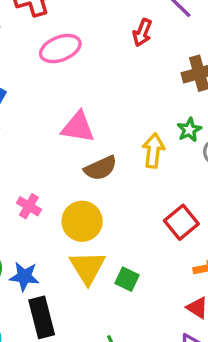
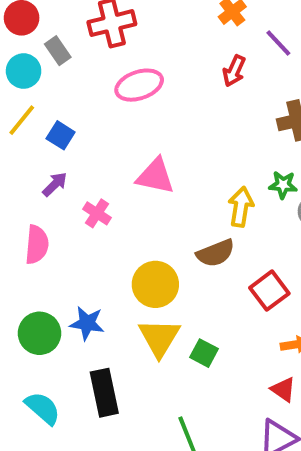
green star: (189, 130) -> (283, 185), turned 30
brown semicircle: (101, 168) -> (216, 253), moved
pink cross: (29, 206) -> (97, 213), moved
blue star: (24, 276) -> (87, 323), moved

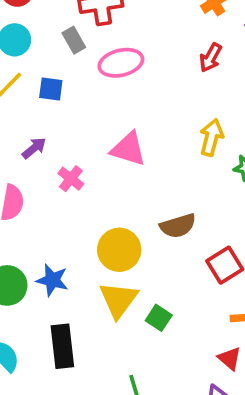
gray rectangle: (58, 51) -> (74, 40), moved
blue square: (61, 135) -> (51, 89), moved, turned -30
yellow arrow: (241, 207) -> (211, 137), moved

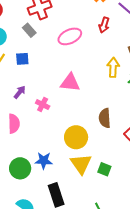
pink ellipse: (121, 63) -> (70, 36), moved
brown semicircle: (178, 226) -> (105, 118), turned 114

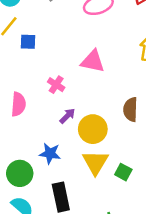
blue square: (22, 59) -> (28, 42), moved
purple arrow: (20, 92) -> (67, 116), moved
green circle: (20, 168) -> (20, 173), moved

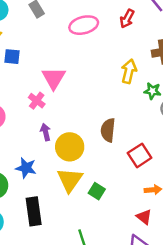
pink triangle: (93, 61) -> (54, 78), moved, turned 45
purple arrow: (67, 116) -> (46, 132), turned -63

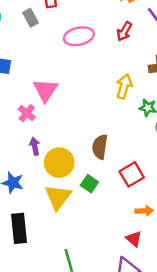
green square: (97, 191) -> (89, 184), moved

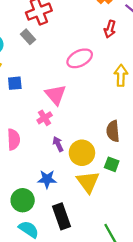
pink ellipse: (79, 36) -> (80, 58), moved
pink cross: (27, 113) -> (45, 118), turned 32

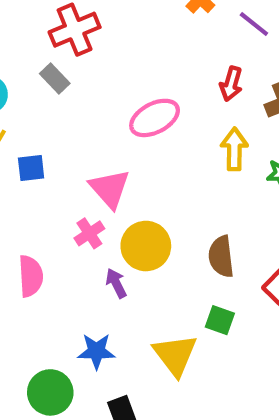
red arrow: (110, 29) -> (231, 84), moved
yellow circle: (82, 153) -> (146, 246), moved

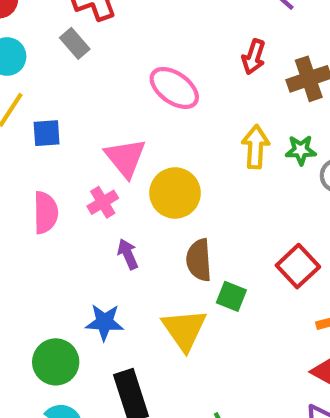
pink ellipse: (155, 118) -> (174, 88), turned 60
yellow arrow: (234, 149) -> (255, 147), moved
yellow circle: (146, 246) -> (175, 193), moved
brown semicircle: (221, 256) -> (199, 260), moved
pink semicircle: (31, 276) -> (46, 213), moved

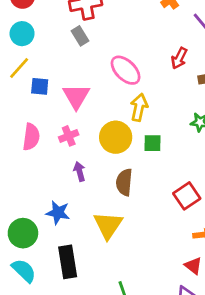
gray rectangle: (75, 43) -> (80, 36), moved
yellow arrow: (255, 147) -> (139, 107), moved
pink triangle: (125, 158) -> (76, 96), moved
green square: (231, 296) -> (153, 143), moved, turned -30

